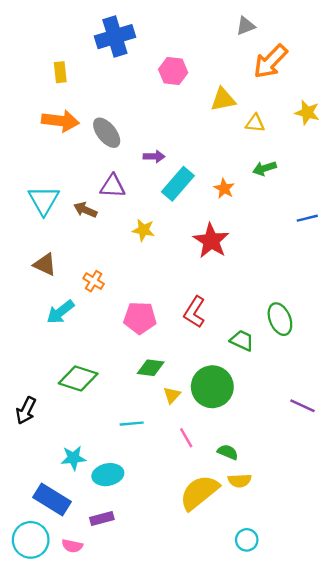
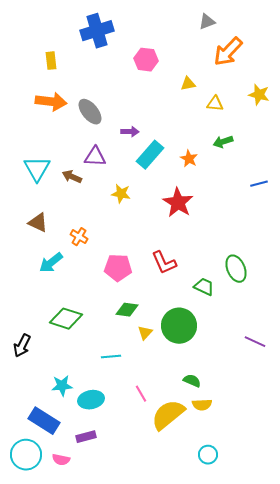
yellow triangle: (223, 99) -> (188, 84), size x0.7
red L-shape: (194, 312) -> (164, 263), turned -56
pink line: (186, 438) -> (141, 394), moved

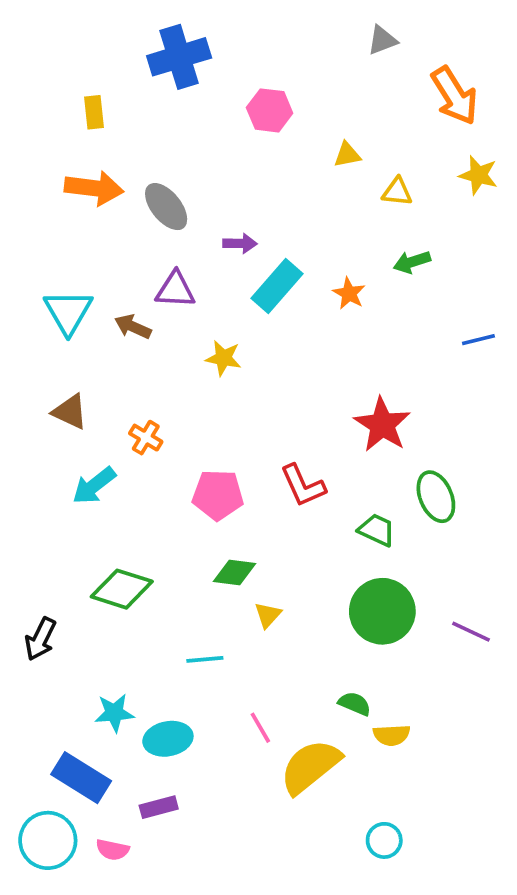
orange arrow: (228, 52) -> (454, 96), moved, turned -76
red star: (178, 203) -> (382, 425), moved
green circle: (179, 326) -> (382, 611), moved
yellow semicircle: (202, 405) -> (392, 735), moved

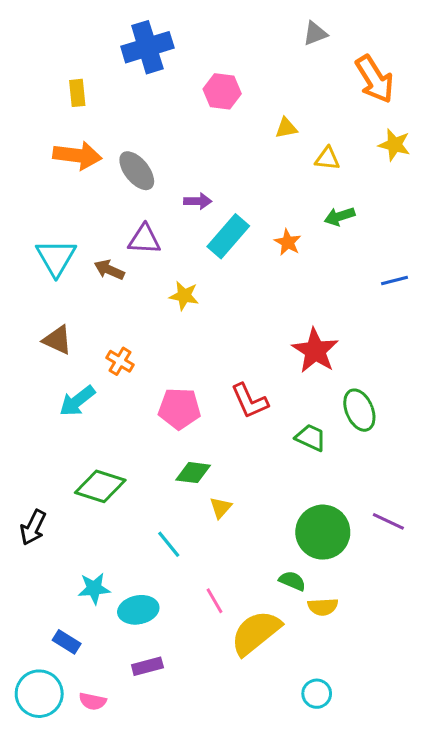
green circle: (382, 611) -> (323, 532), moved
cyan line: (205, 659) -> (169, 544), turned 56
blue rectangle: (81, 778) -> (67, 642), size x0.6
purple rectangle: (159, 807) -> (147, 666), moved

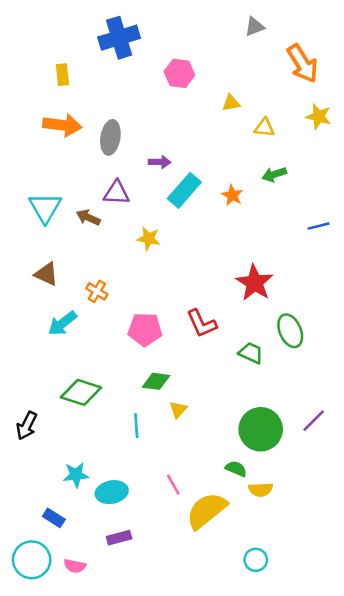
gray ellipse: (137, 171) -> (110, 137), turned 48
purple line: (388, 521) -> (314, 421), turned -70
cyan line: (169, 544) -> (136, 426), moved, turned 35

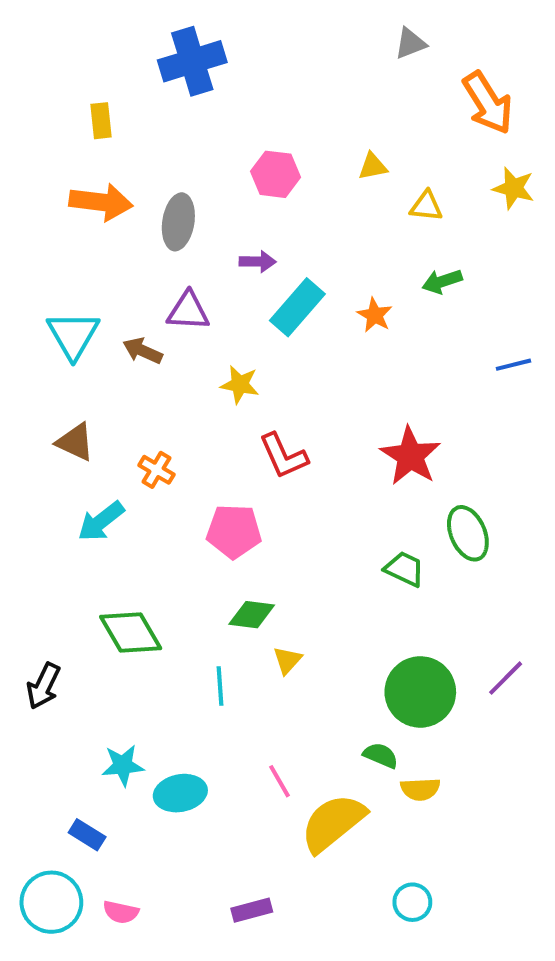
pink hexagon: (179, 73) -> (276, 174), moved
red L-shape: (202, 323) -> (283, 456), moved
green diamond: (81, 392) -> (131, 632), turned 42
purple rectangle: (119, 538) -> (252, 910), moved

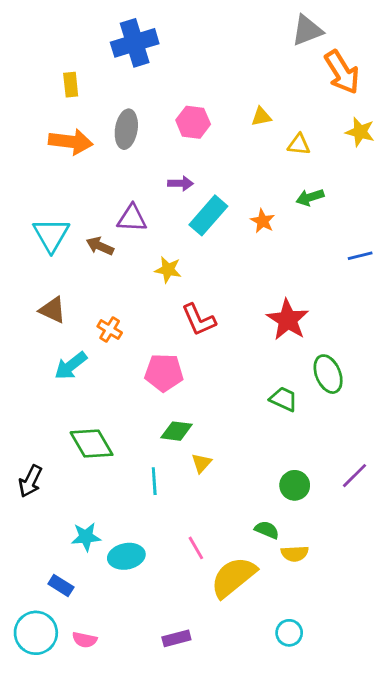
gray triangle: (410, 43) -> (307, 30), moved, size x1.4
gray ellipse: (178, 222) -> (126, 129), moved
green circle: (420, 692) -> (295, 485), size x0.6

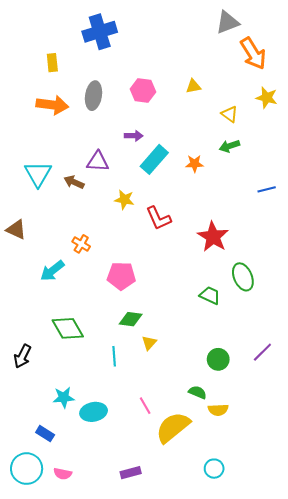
yellow triangle: (299, 144) -> (230, 114), moved, turned 30
orange star: (263, 221) -> (194, 164), turned -30
brown triangle: (53, 310) -> (16, 230), moved
red L-shape: (199, 320) -> (158, 218), moved

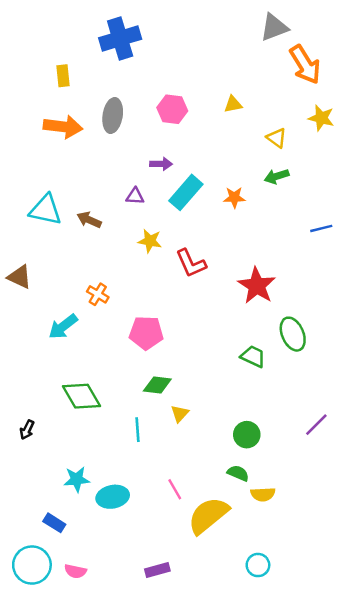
purple triangle: (98, 162) -> (135, 196), moved, size x0.7
cyan triangle: (38, 174) -> (46, 210), turned -48
black arrow: (22, 356) -> (27, 430), size x0.7
green circle: (218, 359) -> (247, 435), moved

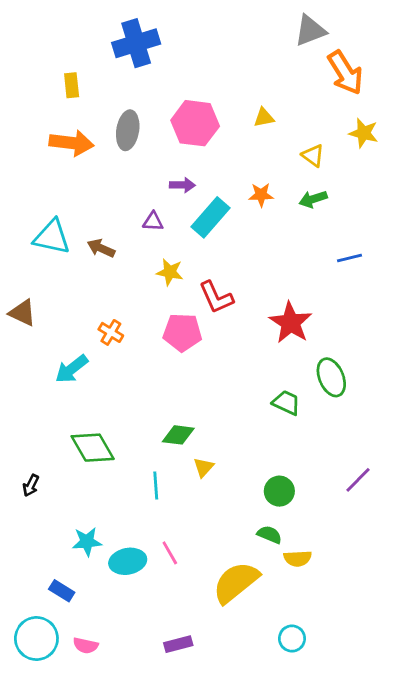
pink hexagon: (172, 109) -> (195, 123), size x1.4
orange star: (234, 197) -> (261, 195), moved
blue line: (321, 228) -> (350, 258), moved
pink pentagon: (146, 333) -> (182, 332), moved
pink line: (175, 489) -> (170, 553), moved

